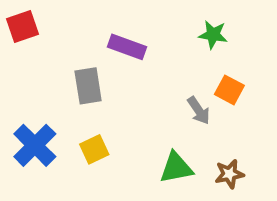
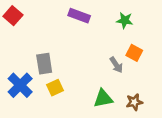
red square: (23, 26) -> (13, 16), turned -30
purple rectangle: (127, 47) -> (79, 16), moved
gray rectangle: (88, 86) -> (44, 64), moved

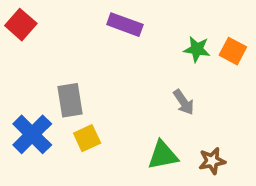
green star: (125, 20) -> (197, 49), moved
orange square: (134, 53) -> (233, 51), moved

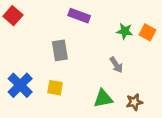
gray rectangle: (70, 100) -> (60, 50), moved
yellow square: (87, 138) -> (55, 88), turned 35

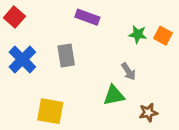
blue cross: (20, 85) -> (22, 59), moved
yellow square: (55, 88) -> (50, 111), moved, size x1.5
green triangle: (103, 98) -> (114, 95), moved

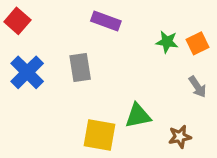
orange square: (163, 36) -> (198, 43), turned 36
gray arrow: (128, 71) -> (198, 87), moved
yellow square: (50, 111) -> (99, 135), moved

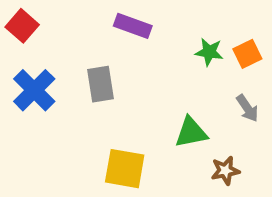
green triangle: (138, 116) -> (191, 132), moved

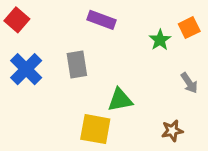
green star: (209, 52) -> (160, 40), turned 30
orange square: (247, 54) -> (189, 28), moved
green triangle: (191, 132) -> (120, 100), moved

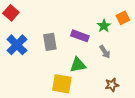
purple rectangle: (102, 20) -> (80, 36), moved
gray arrow: (189, 83) -> (105, 52), moved

